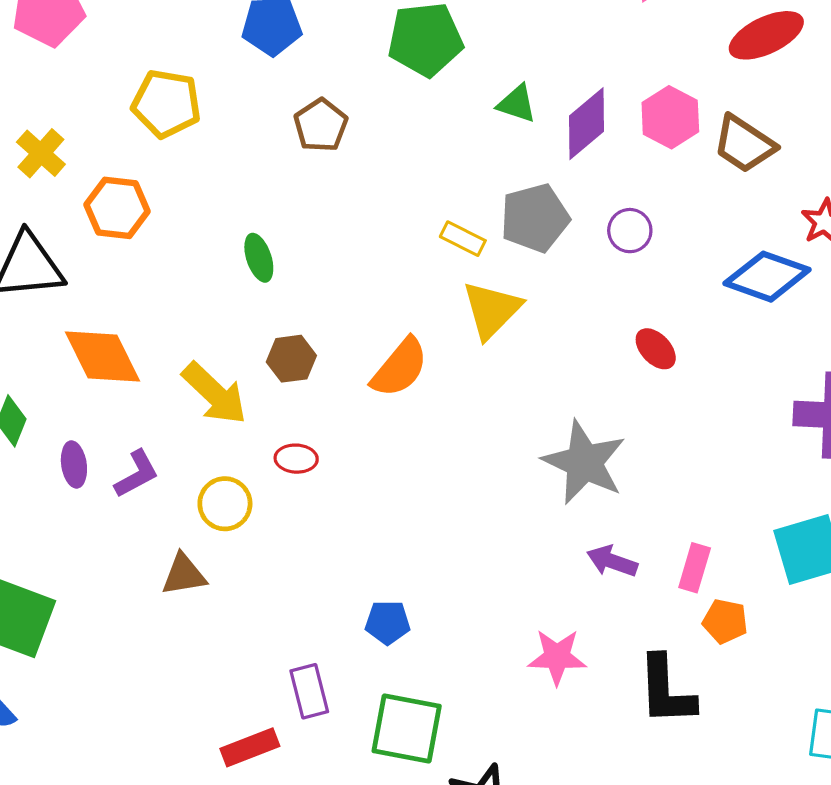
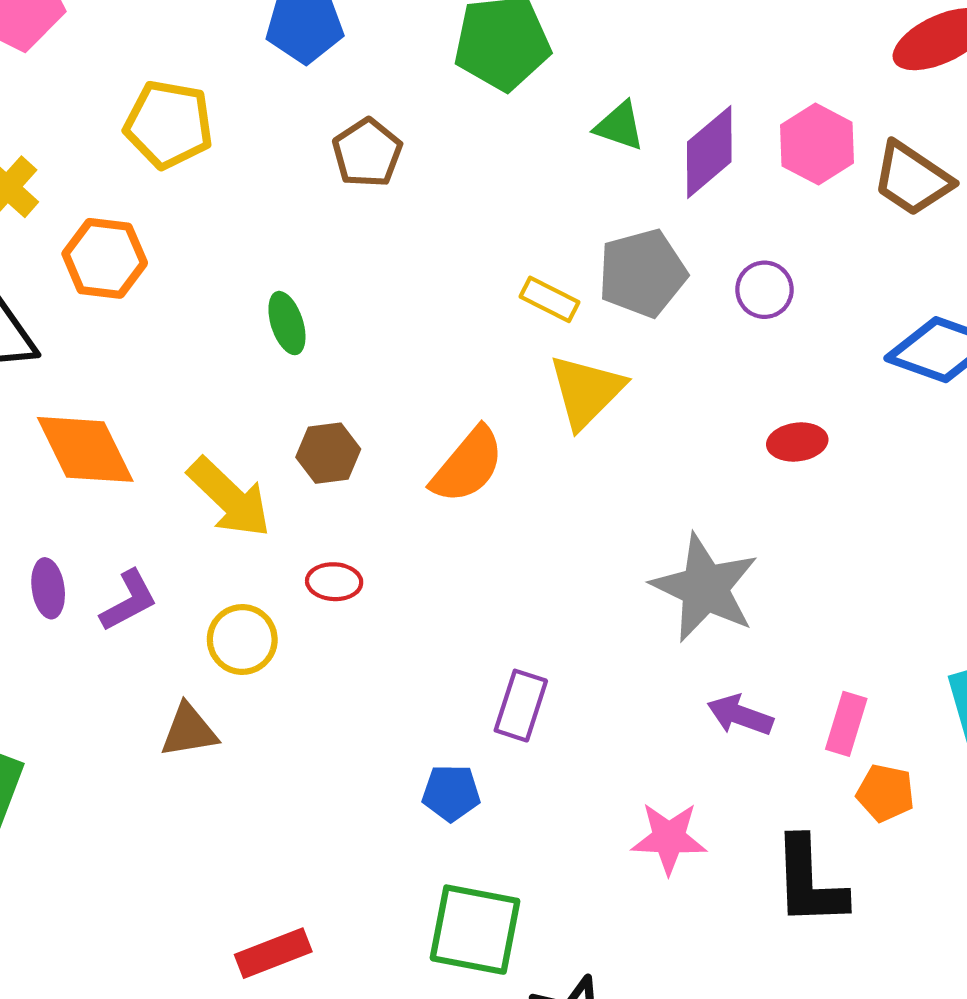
red ellipse: (656, 349) -> (797, 442), turned -54
purple rectangle: (309, 691) -> (521, 706), moved, turned 32

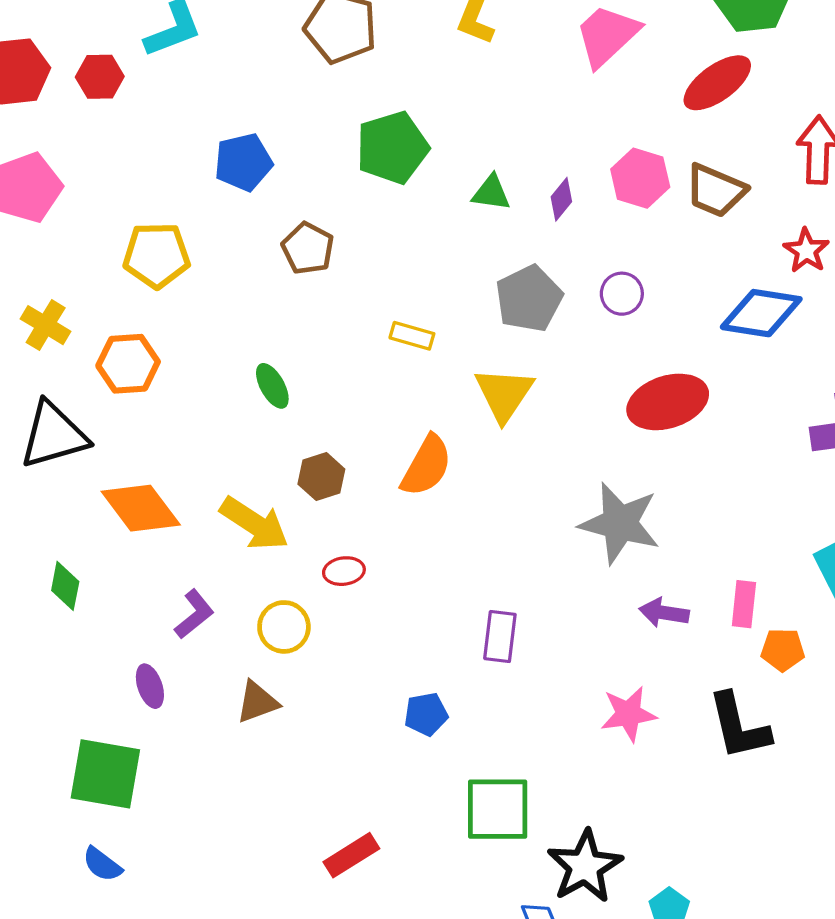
purple diamond: (709, 152) -> (561, 199), size x0.6
yellow rectangle: (550, 299) -> (412, 336), moved
red ellipse: (797, 442) -> (668, 402), size x1.8
purple ellipse: (48, 588) -> (150, 686), moved
blue pentagon: (451, 793) -> (426, 714), moved

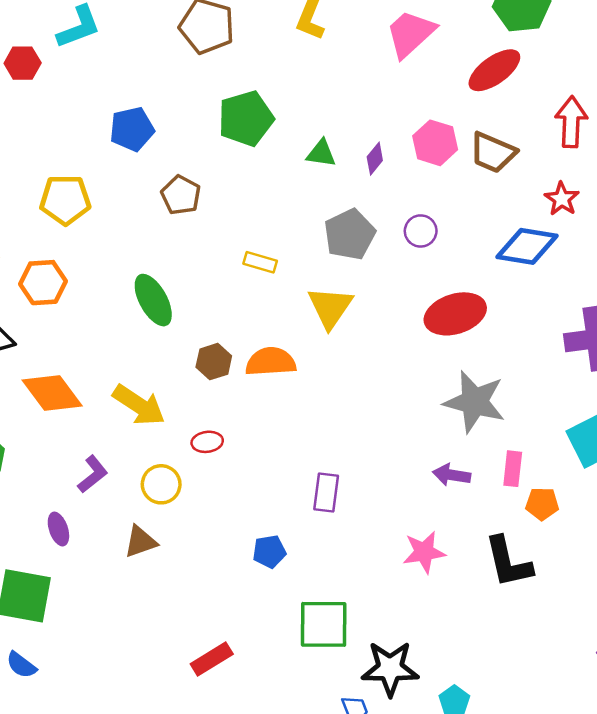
green ellipse: (272, 386) -> (153, 300), size x1.5
orange semicircle: (426, 466) -> (271, 362), turned -123
brown hexagon: (321, 477) -> (214, 362), moved
gray star: (620, 523) -> (475, 402), moved
black star: (585, 866) -> (390, 668), turned 30

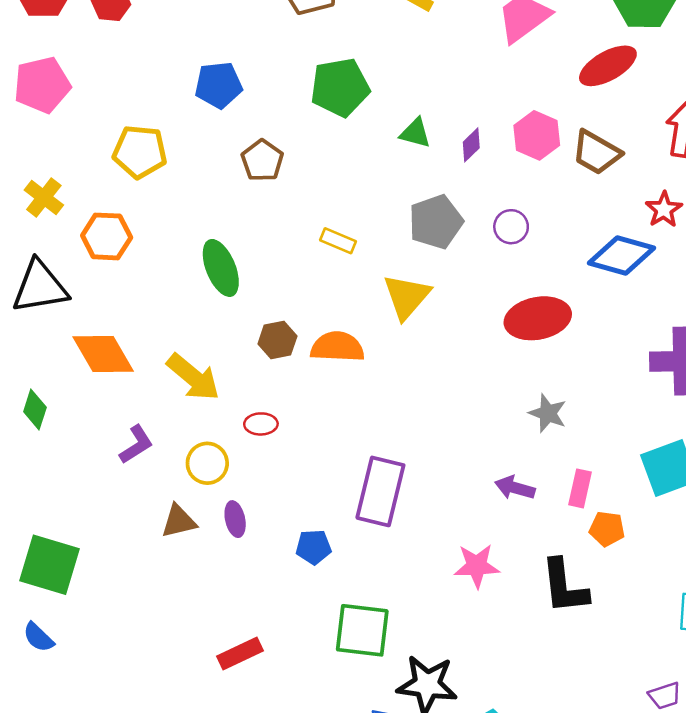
gray star: (475, 402) -> (548, 413), size x0.6
purple rectangle: (326, 492) -> (380, 491), size x1.6
purple ellipse: (58, 529) -> (235, 519), moved

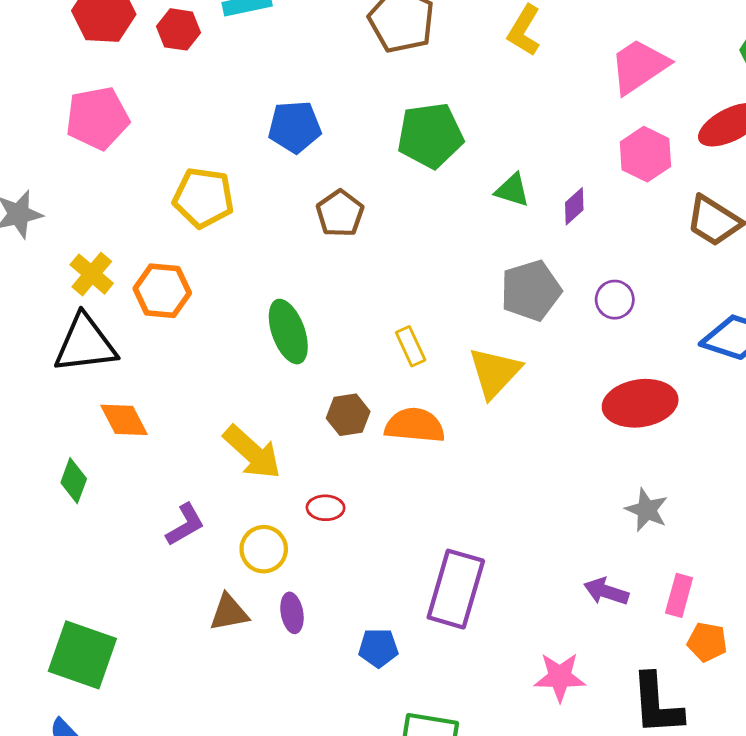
pink hexagon: (537, 135) -> (645, 154), moved
yellow cross: (44, 197) -> (92, 274), moved
yellow rectangle: (338, 241) -> (411, 346), moved, turned 40
orange diamond: (103, 354) -> (124, 420), moved, size x0.7

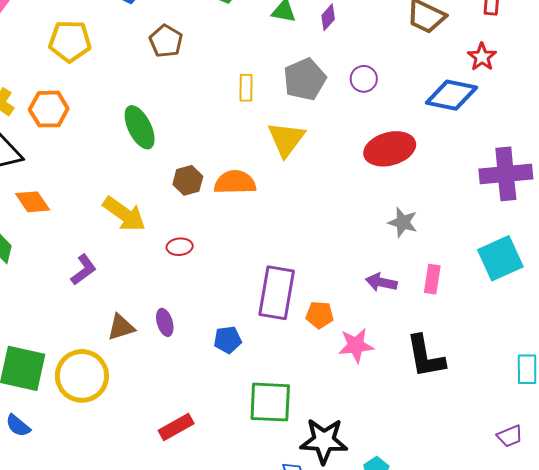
yellow rectangle: (411, 346) -> (246, 88), moved, turned 32
yellow circle: (264, 549) -> (82, 376), moved, size x1.6
orange pentagon: (707, 642) -> (320, 315), moved

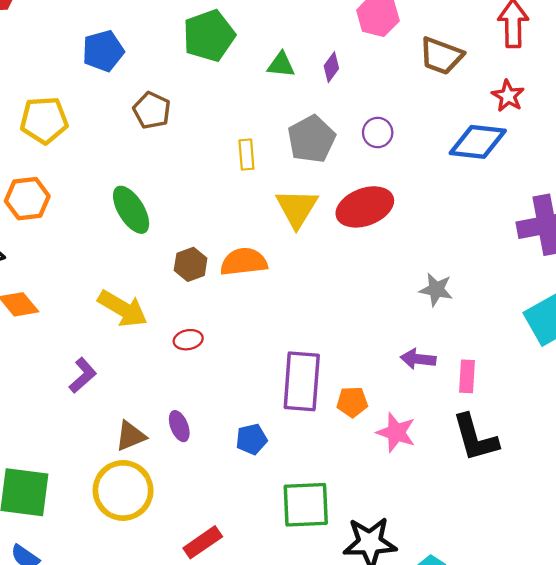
red ellipse: (390, 149) -> (365, 207), moved
pink rectangle: (432, 279) -> (467, 376), moved
pink star: (356, 345) -> (396, 432), turned 30
yellow circle: (82, 376) -> (123, 490), moved

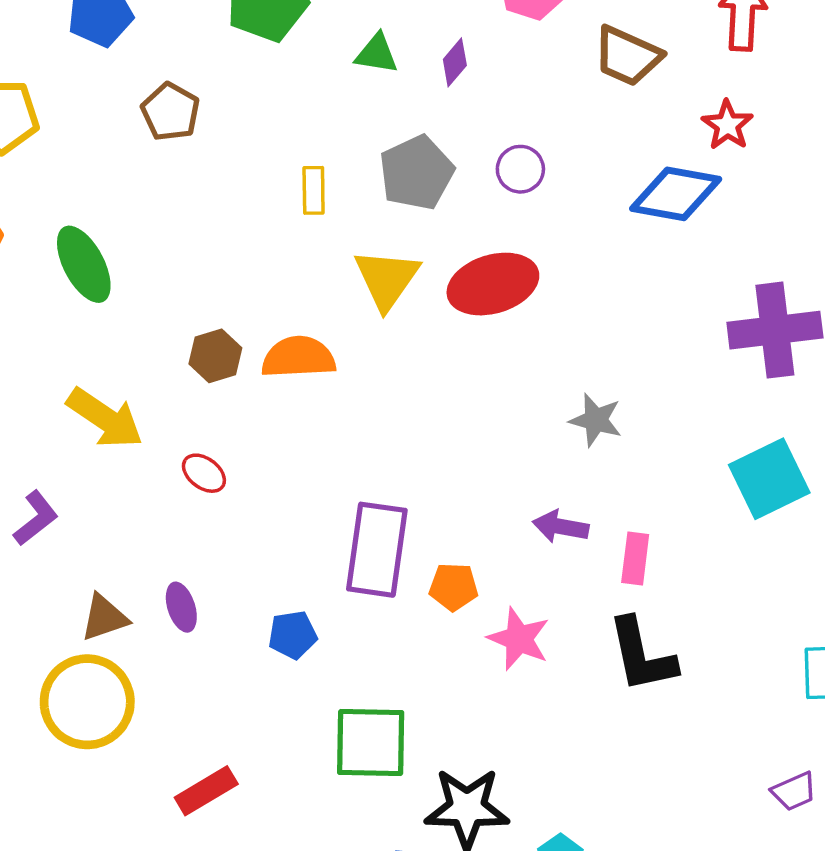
green ellipse: (131, 210) -> (84, 264), moved
red ellipse: (188, 340) -> (204, 473), turned 44

